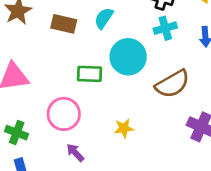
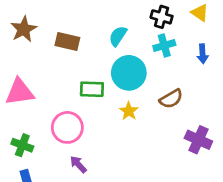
cyan semicircle: (104, 18) -> (118, 36), moved
brown semicircle: (172, 84) -> (171, 99), size x0.7
yellow star: (124, 128) -> (129, 111), moved, turned -30

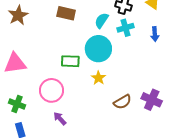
cyan semicircle: (118, 36) -> (102, 21), moved
brown rectangle: (67, 41) -> (66, 13), moved
brown semicircle: (171, 99) -> (122, 102), moved

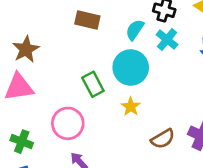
brown star: (18, 15) -> (26, 49), moved
cyan cross: (126, 28) -> (167, 40), turned -35
green rectangle: (70, 61) -> (93, 84), turned 60

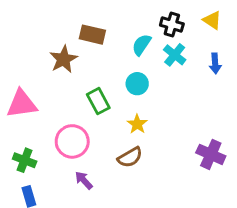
brown star: (26, 49) -> (64, 59), moved
cyan circle: (131, 68) -> (137, 84), size x0.6
brown semicircle: (163, 139) -> (130, 157), moved

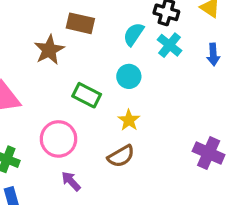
green rectangle: (98, 101) -> (87, 95), turned -35

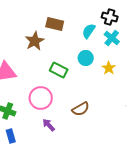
yellow star: (129, 120) -> (109, 68), moved

